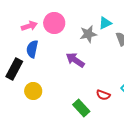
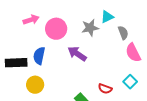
pink circle: (54, 23) -> (56, 29), moved
blue semicircle: (32, 49) -> (39, 56), moved
black rectangle: (14, 69) -> (16, 63), turned 60

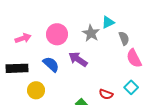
pink arrow: (31, 20) -> (23, 38), moved
gray star: (90, 28) -> (91, 33), turned -30
blue semicircle: (39, 56) -> (51, 64), moved, turned 120

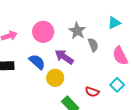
cyan triangle: (108, 22) -> (114, 23), moved
gray semicircle: (124, 38) -> (93, 45), moved
yellow circle: (36, 90) -> (55, 78), moved

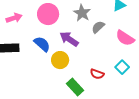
gray semicircle: (93, 45) -> (98, 27), turned -112
pink semicircle: (120, 56) -> (125, 38), turned -30

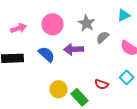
purple arrow: (69, 39) -> (74, 49), turned -36
yellow circle: (60, 60) -> (59, 89), moved

